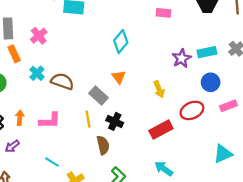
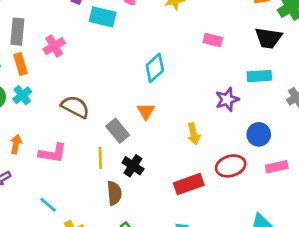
cyan rectangle: (207, 52) -> (259, 76), moved
cyan cross: (37, 73) -> (22, 95), moved

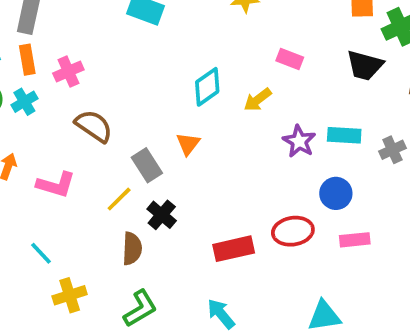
pink cross: (54, 46) -> (68, 71), moved
cyan rectangle: (259, 76) -> (344, 135), moved
purple star: (227, 100) -> (299, 141), turned -30
yellow arrow: (194, 134) -> (258, 100), moved, turned 60
yellow line: (100, 158) -> (119, 199), turned 40

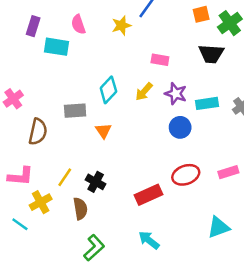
brown semicircle: (94, 126) -> (38, 132), turned 80
purple star: (299, 141) -> (176, 94), moved
gray rectangle: (147, 165) -> (75, 111), moved, turned -50
blue circle: (336, 193) -> (180, 127), moved
yellow cross: (70, 295) -> (41, 202), moved

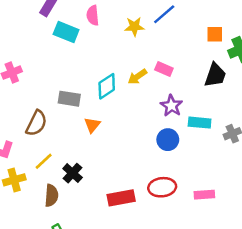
black trapezoid: (211, 54) -> (215, 75), turned -88
yellow arrow: (144, 92) -> (137, 77), moved
brown semicircle: (38, 132) -> (36, 123), moved

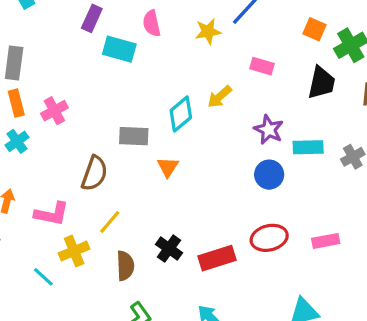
orange square: (215, 34) -> (315, 29), turned 30
pink rectangle: (164, 69) -> (262, 66), moved
black cross: (73, 173) -> (169, 249), moved

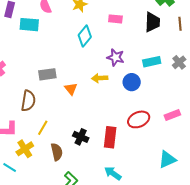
yellow arrow: (220, 97) -> (100, 78), moved, turned 49
cyan diamond: (181, 114) -> (85, 36), moved
purple star: (269, 130) -> (116, 57), moved
red rectangle: (217, 258) -> (110, 137), turned -55

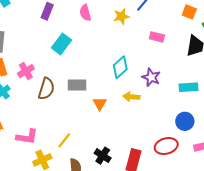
cyan rectangle: (29, 25) -> (61, 44), moved, turned -66
cyan diamond: (85, 36) -> (120, 67), moved
blue circle: (132, 82) -> (185, 121), moved
brown semicircle: (28, 101) -> (46, 89), moved

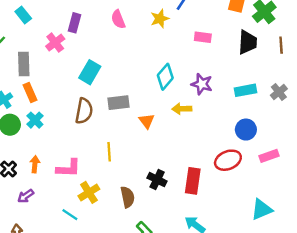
cyan rectangle: (61, 44) -> (90, 72), moved
pink cross: (26, 71) -> (55, 43), moved
yellow line: (64, 140) -> (109, 152), moved, turned -35

